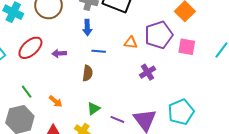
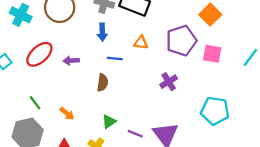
orange triangle: (131, 43) -> (141, 43), moved
cyan pentagon: (181, 112) -> (215, 111), moved, turned 30

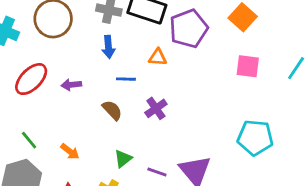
purple pentagon: (181, 41) -> (189, 29), moved
purple cross: (169, 82) -> (156, 108), moved
brown semicircle: (103, 83) -> (112, 110), turned -48

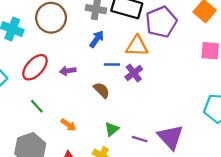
blue arrow: (108, 47) -> (97, 39), turned -138
orange triangle: (158, 57) -> (137, 46), size x1.5
purple cross: (156, 108) -> (134, 73), moved
green line: (29, 140) -> (37, 106), moved

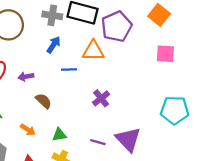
purple cross: (134, 73) -> (101, 98), moved
brown semicircle: (102, 90) -> (44, 101), moved
green triangle: (112, 129) -> (59, 135), moved, turned 32

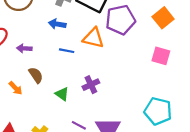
blue arrow: (54, 45) -> (57, 24), turned -126
orange arrow: (28, 130) -> (16, 88), moved
green triangle: (59, 135) -> (62, 94), moved, turned 32

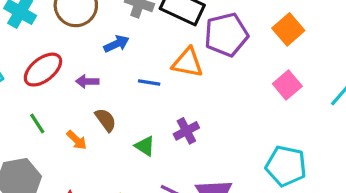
blue arrow: (57, 24) -> (116, 44), moved, turned 147
pink square: (161, 56) -> (287, 85), turned 36

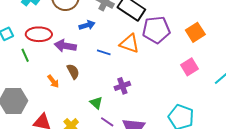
red ellipse: (43, 70) -> (39, 34), turned 30
purple arrow: (87, 81) -> (65, 46), size x1.5
green line: (37, 123) -> (25, 55), moved
green triangle: (145, 146) -> (96, 103), moved

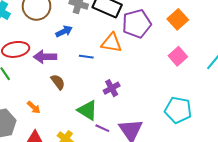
orange arrow: (53, 81) -> (34, 107), moved
green triangle: (96, 103) -> (87, 110), size x1.5

